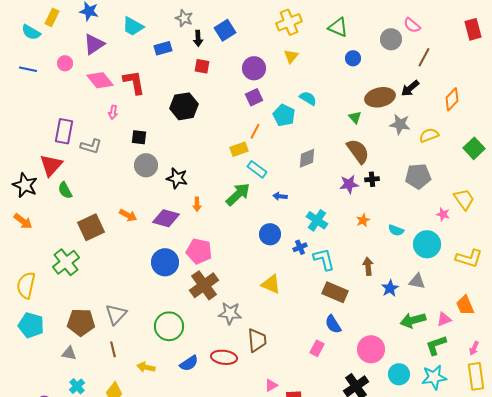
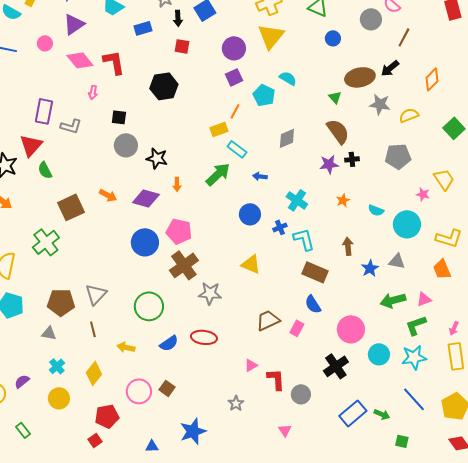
yellow triangle: (291, 56) -> (271, 36), size x1.8
orange trapezoid: (465, 305) -> (442, 269), moved
brown trapezoid: (257, 340) -> (268, 320), moved, turned -110

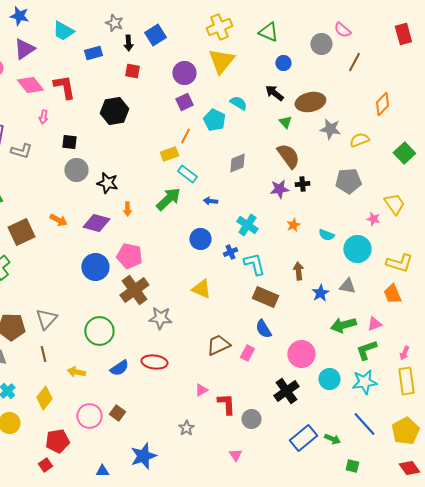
black arrow: (390, 68) -> (274, 93), moved, turned 78

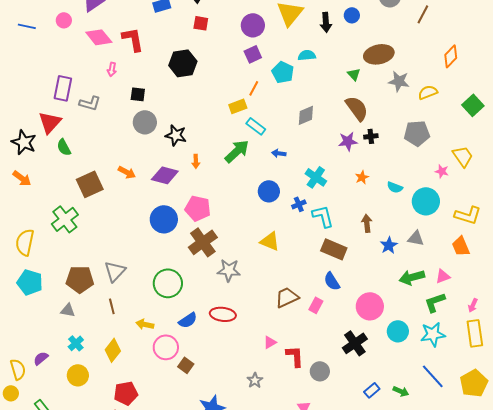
black arrow: (274, 93) -> (326, 22), moved, turned -132
cyan semicircle: (238, 103) -> (307, 55), turned -36
pink circle: (89, 416) -> (166, 347), moved
blue rectangle: (303, 438) -> (372, 390), size x0.6

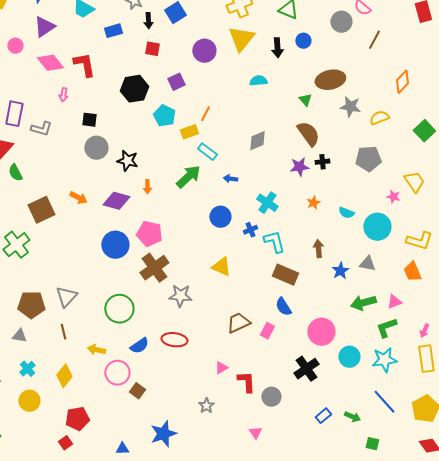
purple square: (253, 54) -> (176, 82), moved
cyan pentagon: (283, 72) -> (164, 116), moved

